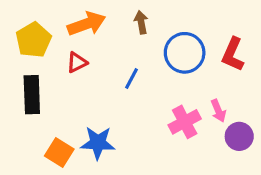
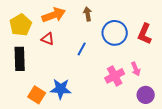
red triangle: (77, 62) -> (48, 39), turned 48
purple circle: (239, 136) -> (146, 95), moved

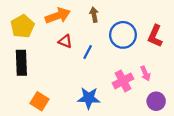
red triangle: (48, 39) -> (65, 41), moved
blue star: (61, 89) -> (89, 98), moved

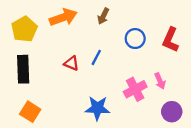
brown arrow: (94, 15) -> (103, 16), turned -144
blue circle: (123, 35) -> (135, 39), size x0.7
red triangle: (65, 41) -> (71, 63), moved
orange square: (40, 101) -> (30, 112), moved

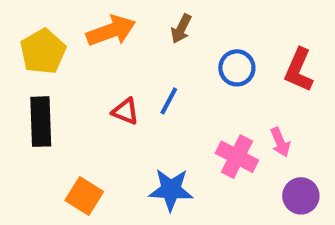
pink cross: (135, 89) -> (237, 157), turned -35
orange square: (30, 112) -> (84, 196), moved

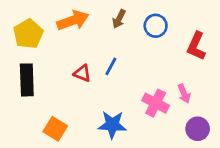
blue circle: (237, 68) -> (156, 26), moved

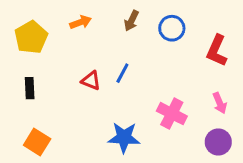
orange arrow: (73, 20) -> (81, 22), size x0.6
black rectangle: (27, 80) -> (30, 88), size x0.6
pink arrow: (184, 94) -> (220, 103), moved
orange square: (55, 129) -> (37, 142), moved

